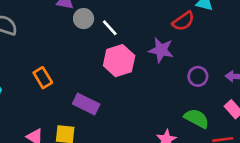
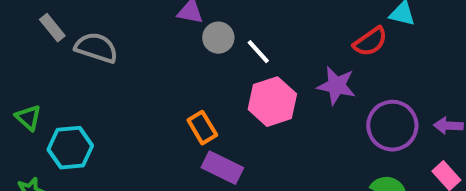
purple circle: (198, 76) -> (392, 126), size x1.6
orange rectangle: (43, 78) -> (202, 128), moved

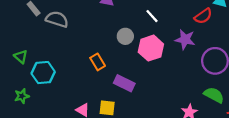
gray circle: (218, 38) -> (125, 36), moved
white line: (258, 52) -> (152, 16), moved
orange rectangle: (202, 128) -> (98, 62), moved

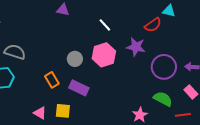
gray semicircle: (57, 19) -> (15, 52), moved
gray circle: (125, 36) -> (75, 59), moved
orange rectangle: (98, 62) -> (52, 80), moved

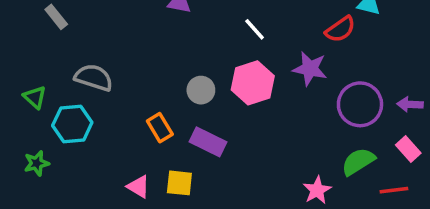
green semicircle: (163, 99) -> (358, 162), turned -60

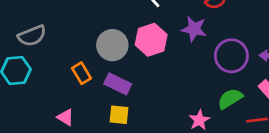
gray semicircle: (94, 78) -> (32, 36), turned 140
gray circle: (201, 90) -> (112, 45), size x1.5
yellow square: (179, 183) -> (119, 115), moved

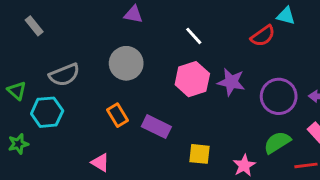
purple star: (194, 29) -> (231, 82), moved
gray circle: (112, 45) -> (126, 63), moved
yellow square: (119, 115) -> (200, 154), moved

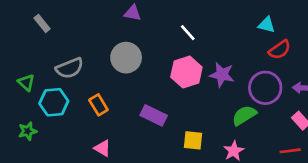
cyan triangle: (286, 16) -> (267, 25), moved
red semicircle: (263, 36) -> (280, 50), moved
orange rectangle: (118, 115) -> (98, 105), moved
green semicircle: (277, 142) -> (244, 115), moved

